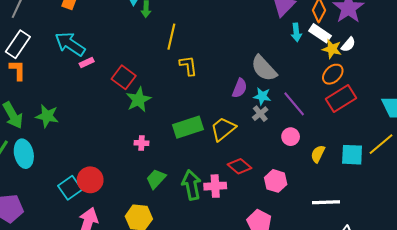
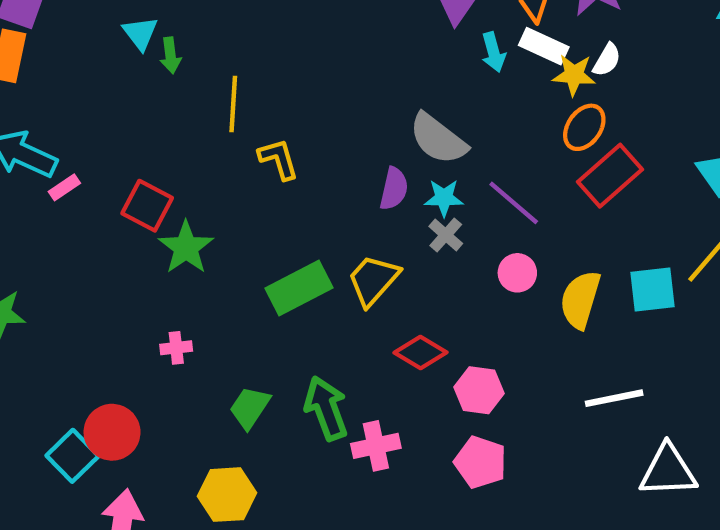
pink cross: (141, 143) -> (176, 348), moved
yellow semicircle: (318, 154) -> (580, 300), size x1.5
pink hexagon: (276, 181) -> (479, 390), moved
pink cross: (215, 186) -> (376, 446), moved

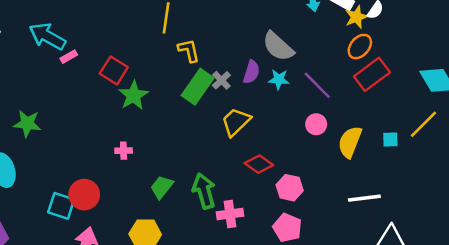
yellow star: (574, 75) -> (356, 17), turned -30
gray cross: (446, 235) -> (221, 80), moved
green rectangle: (299, 288) -> (198, 87), moved, turned -32
cyan square: (652, 290) -> (390, 140), size x0.6
cyan square: (72, 456) -> (61, 206), turned -32

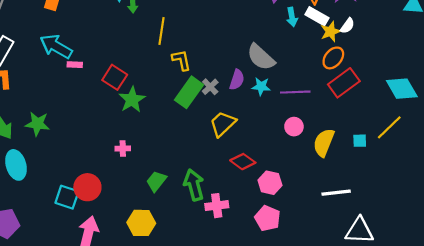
pink rectangle: (69, 57) -> (75, 65), turned 32
purple line: (317, 85) -> (295, 92), turned -48

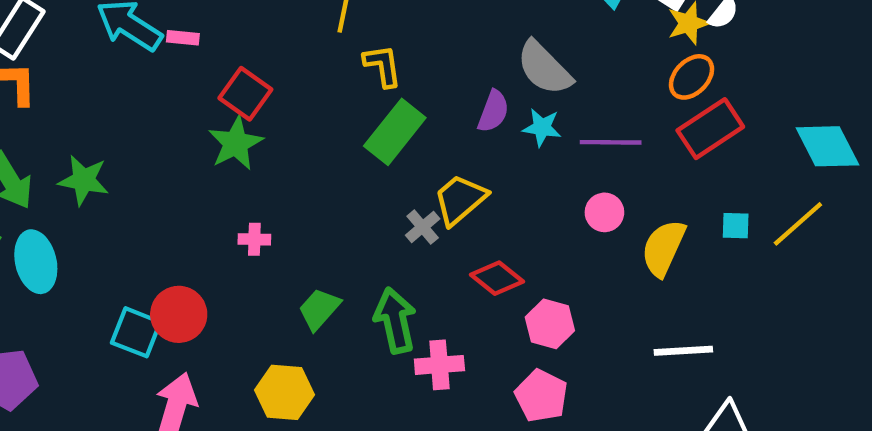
pink rectangle: (75, 65) -> (183, 38), moved
gray cross: (210, 87) -> (423, 227), moved
green star: (132, 100) -> (236, 143), moved
cyan square: (360, 141) -> (736, 226), moved

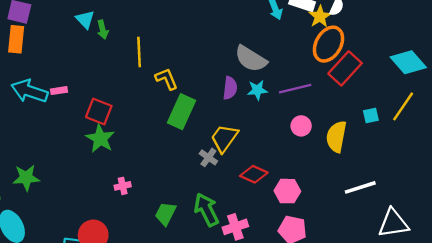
orange ellipse: (692, 77) -> (328, 44), size x1.4

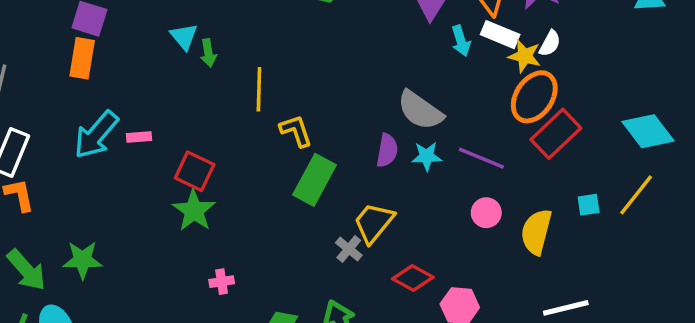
yellow star: (320, 17) -> (525, 56), turned -30
purple line: (295, 89) -> (481, 158), turned 32
cyan arrow: (29, 91) -> (96, 135), turned -72

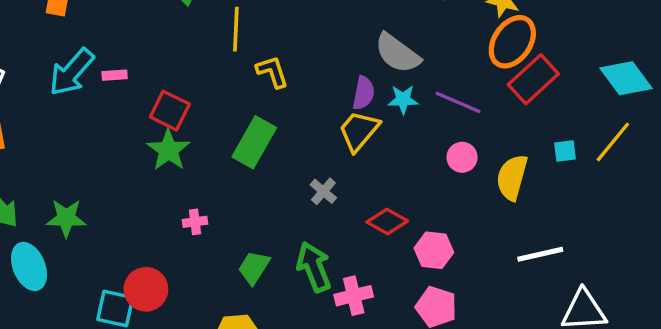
green rectangle: (314, 180) -> (254, 142), moved
yellow trapezoid: (374, 223) -> (359, 131), moved
green star: (83, 260) -> (66, 218), moved

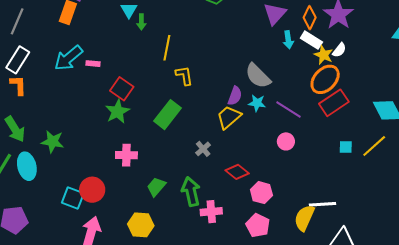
yellow semicircle: (512, 177) -> (304, 218), moved
pink cross: (195, 222) -> (126, 155), size x1.5

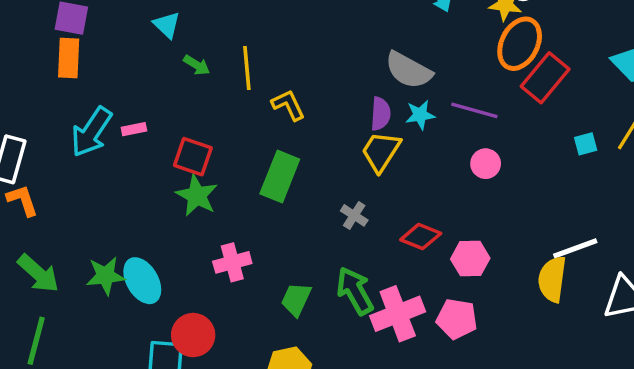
green arrow: (141, 22) -> (197, 65), moved, turned -42
cyan ellipse: (27, 166) -> (142, 281), moved
pink cross: (211, 212) -> (398, 314), size x1.4
pink pentagon: (258, 225) -> (457, 319), moved

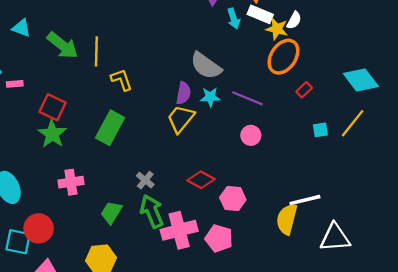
cyan triangle: (167, 25) -> (21, 28), moved, turned -30
green arrow: (197, 65) -> (62, 45), size x1.8
red rectangle: (545, 78) -> (304, 90), moved, size x0.5
gray cross: (354, 215) -> (145, 180), moved

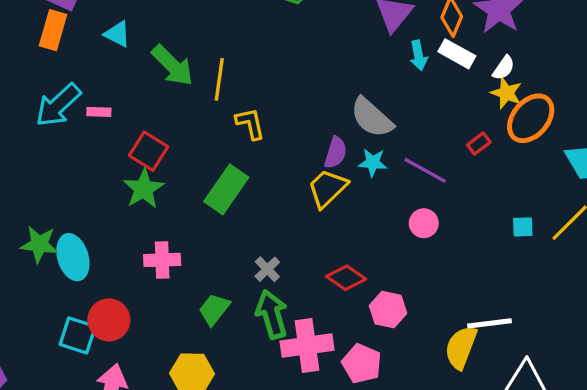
yellow star: (277, 29) -> (506, 93), moved
orange ellipse: (283, 57) -> (531, 118), moved
red rectangle: (304, 90) -> (479, 144), moved

